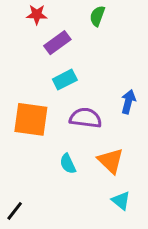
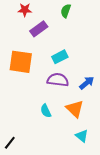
cyan rectangle: (65, 80) -> (60, 57), moved
blue arrow: (128, 102) -> (87, 83), moved, turned 35
orange square: (31, 119) -> (21, 62), moved

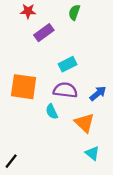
orange square: (21, 62) -> (24, 87), moved
cyan semicircle: (46, 111) -> (52, 112), moved

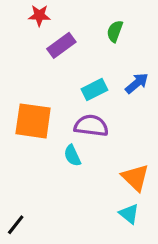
green semicircle: (74, 12) -> (115, 31), moved
blue arrow: (98, 93) -> (137, 83), moved
orange triangle: (84, 123) -> (135, 178), moved

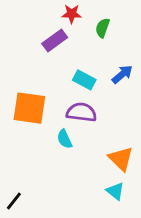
red star: (39, 16) -> (72, 14), moved
cyan rectangle: (94, 89) -> (84, 80), turned 55

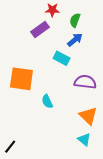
blue arrow: (122, 74) -> (75, 40), moved
purple semicircle: (81, 112) -> (85, 82), moved

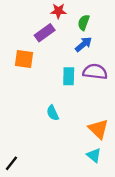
cyan rectangle: (62, 58) -> (69, 76), moved, turned 63
orange square: (21, 79) -> (24, 59), moved, size x0.7
purple semicircle: (85, 82) -> (95, 72), moved

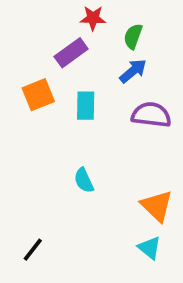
orange square: (24, 59) -> (38, 95), turned -30
cyan rectangle: (69, 76) -> (86, 106), moved
black line: (11, 163) -> (33, 250), moved

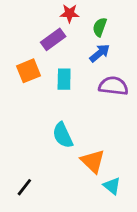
cyan semicircle: (84, 180) -> (63, 135), size x1.4
orange triangle: (157, 206) -> (93, 161), moved

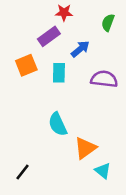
green semicircle: (100, 27) -> (108, 23), moved
blue arrow: (100, 53) -> (80, 49), moved
orange triangle: (93, 161) -> (85, 148), turned 40

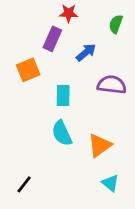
purple rectangle: (49, 36) -> (52, 39), turned -30
cyan rectangle: (59, 73) -> (63, 95), moved
orange triangle: (85, 148) -> (100, 145), moved

